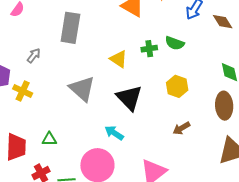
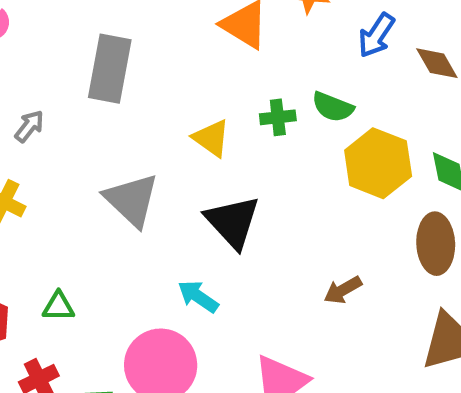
yellow hexagon: (177, 86) -> (378, 163), moved, size x1.4

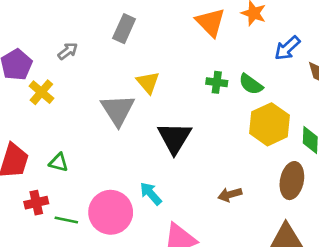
gray rectangle: (110, 69) -> (124, 29), size x0.7
yellow triangle: (211, 138) -> (148, 82), moved
cyan arrow: (198, 297) -> (151, 194), moved

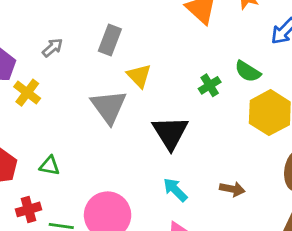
gray rectangle: (124, 29) -> (110, 40), moved
green cross: (217, 82) -> (210, 85), moved, turned -36
cyan arrow: (151, 194) -> (175, 190), moved
brown arrow: (230, 194) -> (232, 189), turned -150

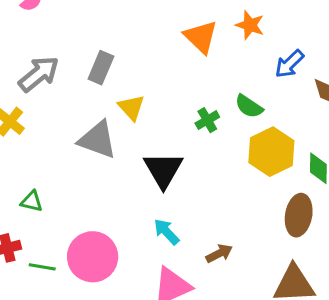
gray arrow: (52, 48) -> (39, 74), size x1.8
gray triangle: (109, 107) -> (98, 140), turned -36
brown arrow: (232, 189) -> (219, 253), moved, turned -40

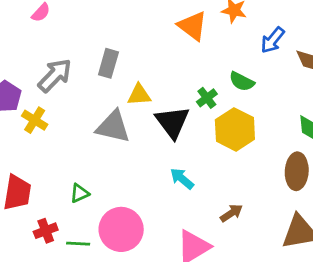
yellow triangle: (131, 107) -> (139, 95), turned -45
yellow hexagon: (271, 152) -> (235, 129), moved
black triangle: (163, 170) -> (172, 122), moved
green triangle: (32, 201) -> (79, 193), moved, turned -30
cyan arrow: (167, 232) -> (182, 179), moved

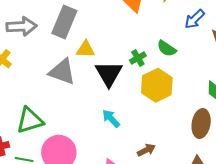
gray rectangle: (108, 63) -> (64, 22), size x1.4
gray arrow: (55, 75) -> (21, 26), turned 36
green triangle: (79, 193) -> (30, 120), size x1.8

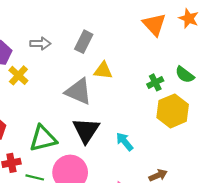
gray rectangle: (64, 22) -> (84, 42), size x0.7
gray arrow: (21, 26) -> (40, 44), size x0.7
black triangle: (109, 74) -> (86, 130), moved

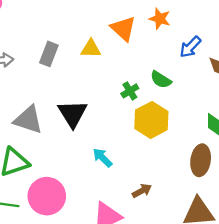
yellow triangle: (103, 71) -> (91, 49), moved
gray triangle: (78, 92) -> (28, 120), moved
black triangle: (86, 130) -> (73, 114), moved

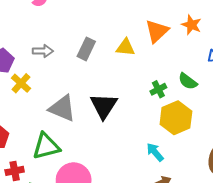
orange triangle: (123, 29) -> (157, 31), turned 30
cyan arrow: (102, 158) -> (155, 152), moved

